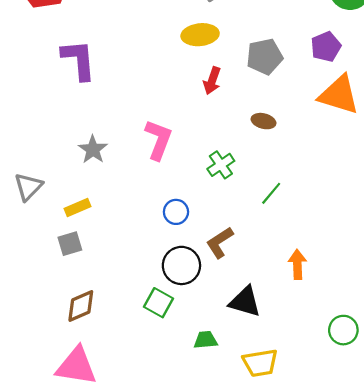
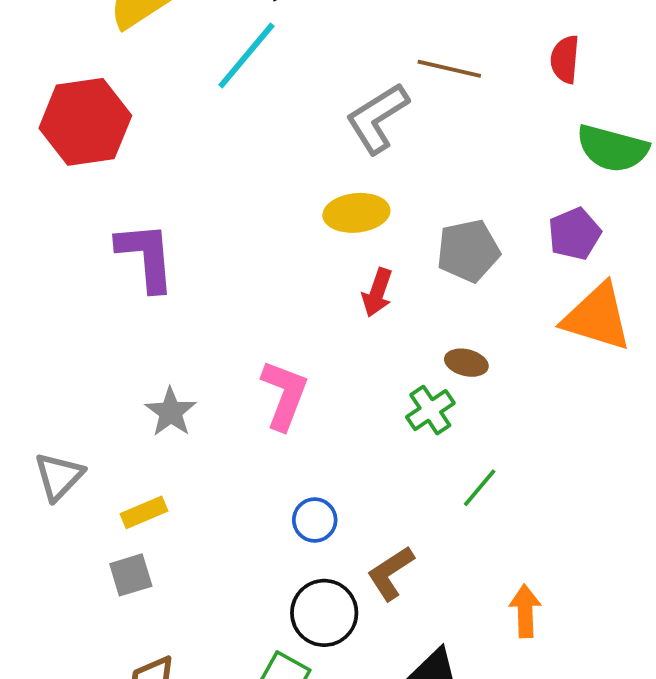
green cross: (221, 165) -> (430, 410), moved

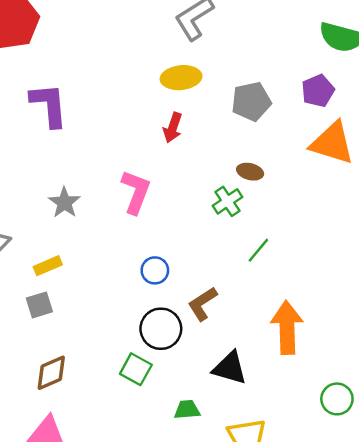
red arrow: (377, 293) -> (173, 128), moved
orange arrow: (525, 611) -> (287, 328), size x1.6

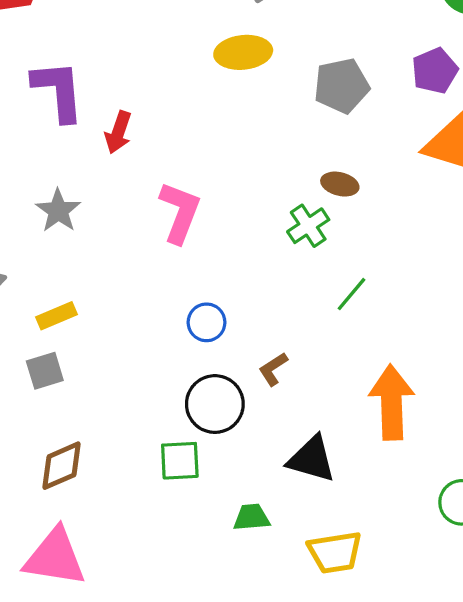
red arrow: (173, 128) -> (118, 132), moved
gray star: (64, 203) -> (58, 211), moved
brown L-shape: (202, 304) -> (273, 369), size x0.7
green square: (136, 369) -> (180, 461), turned -32

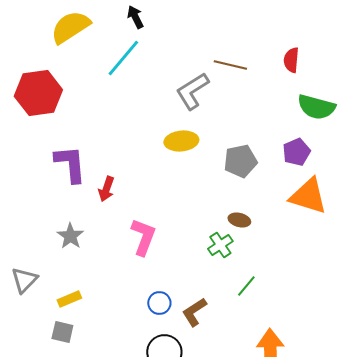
brown L-shape: (273, 369) -> (194, 312), moved, size x1.4
gray square: (45, 371) -> (62, 332), turned 30

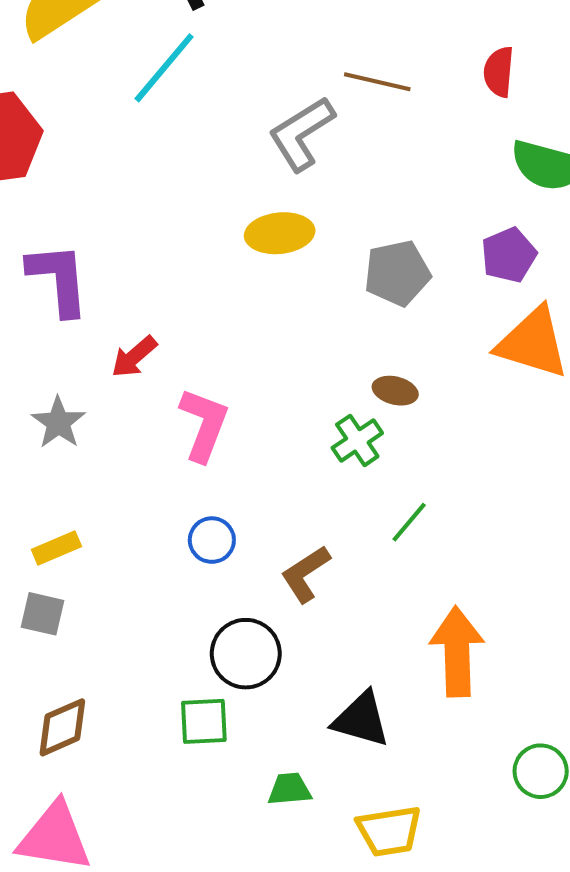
red arrow: (106, 189) -> (134, 357), moved, turned 30
blue circle: (159, 303) -> (212, 540), moved

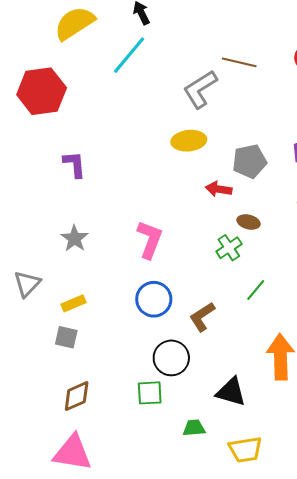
purple L-shape: (58, 279) -> (74, 164), size x0.7
red arrow: (134, 357) -> (219, 189), moved, turned 50
blue circle: (212, 540) -> (154, 299), size x1.5

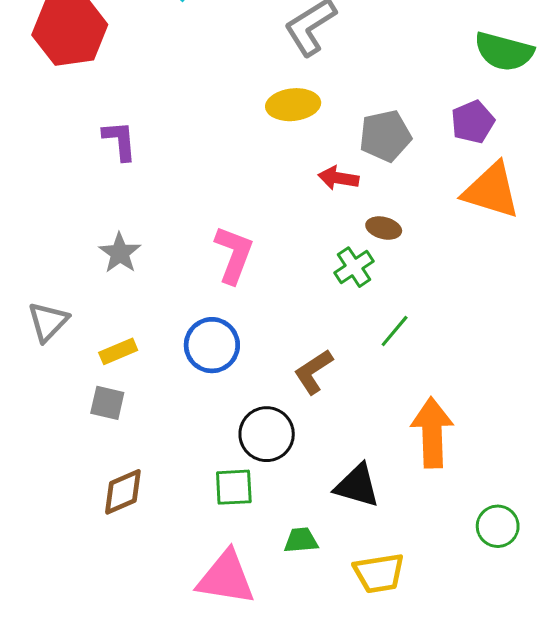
blue circle: (154, 299) -> (212, 345), moved
pink triangle: (72, 453) -> (226, 578), moved

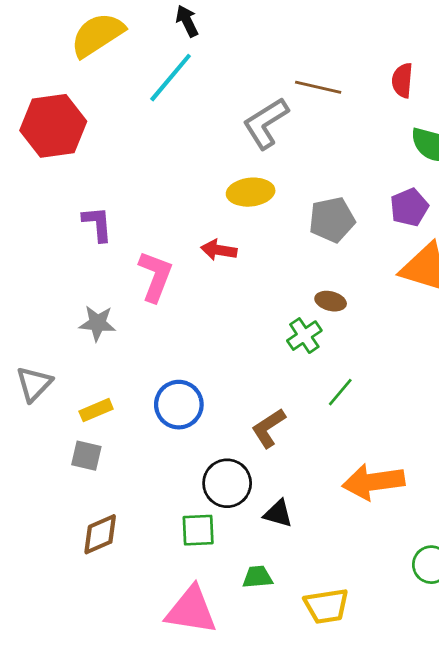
red arrow: (338, 178) -> (219, 250), moved
gray star: (120, 253) -> (97, 323), turned -30
pink L-shape: (234, 255) -> (155, 276), moved
orange arrow: (432, 433) -> (373, 482), turned -96
black triangle: (357, 486) -> (278, 514), moved, size x0.7

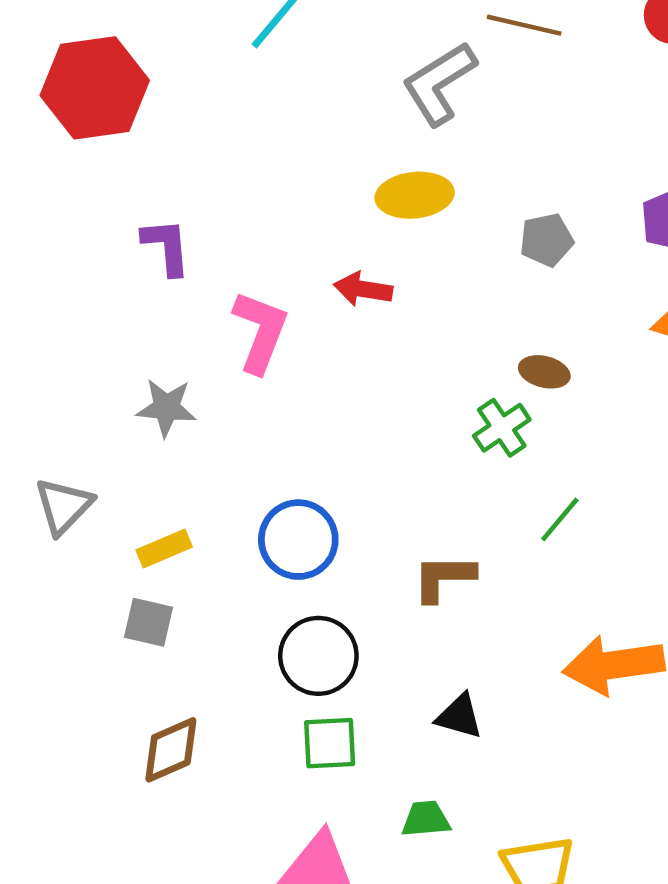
gray pentagon: (332, 220) -> (547, 240), size x0.7
brown L-shape: (268, 428) -> (444, 578), turned 33
black circle: (227, 483) -> (318, 656), moved

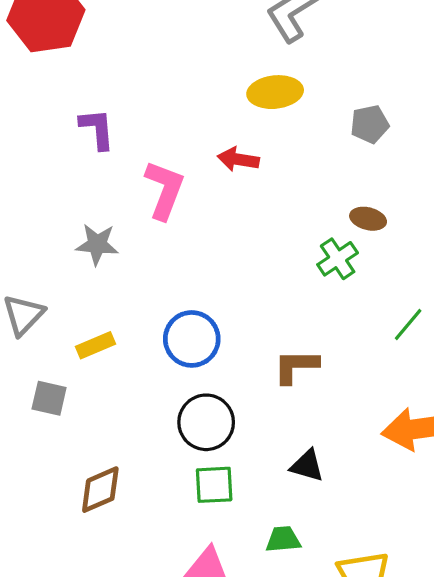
green line: (560, 519) -> (408, 325), moved
gray square: (148, 622) -> (49, 398), moved

